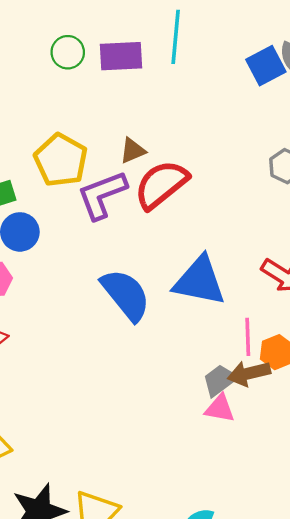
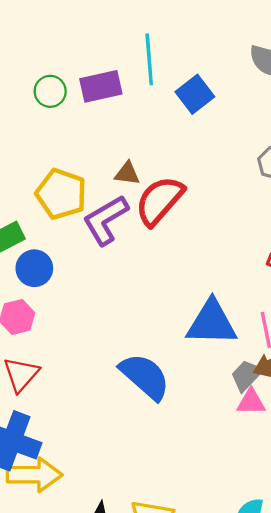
blue square: (266, 66) -> (195, 94), moved
brown triangle: (133, 151) -> (127, 173), turned 40
blue triangle: (199, 281) -> (212, 323), moved
blue semicircle: (126, 295) -> (145, 376), moved

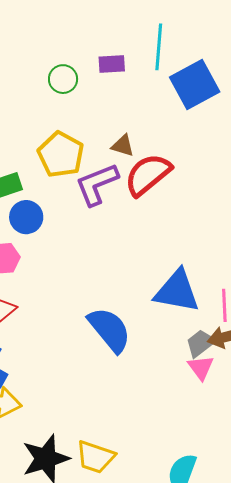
purple rectangle: (101, 86) -> (112, 64), size x0.7
green circle: (50, 91) -> (63, 79), moved
blue square: (195, 94) -> (195, 85), size x1.4
pink triangle: (251, 402) -> (201, 368), turned 44

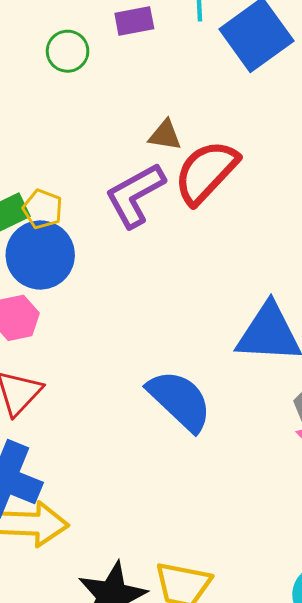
yellow pentagon: (61, 155) -> (43, 209), moved, size x0.6
blue circle: (26, 217) -> (40, 255), size x1.4

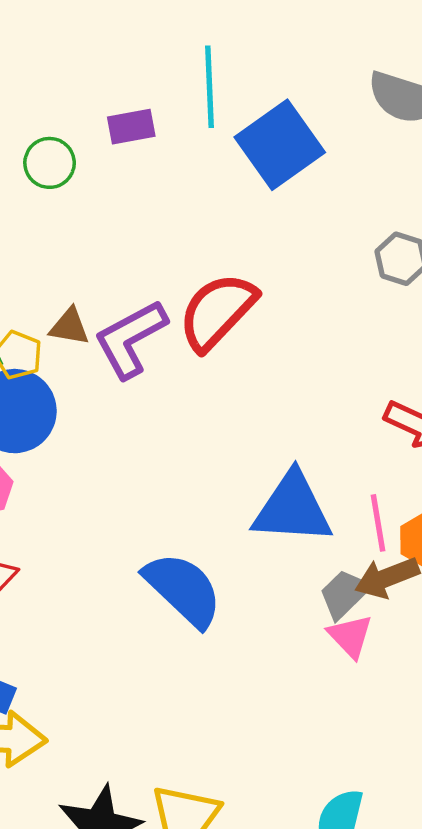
brown triangle: (165, 135) -> (69, 327), moved

